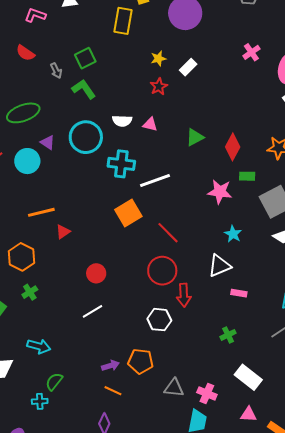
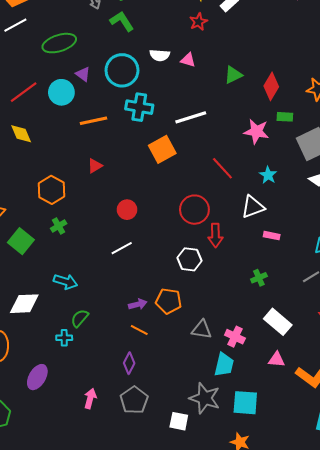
cyan cross: (121, 164) -> (139, 107), moved
orange line: (41, 212) -> (93, 121), moved
red line: (168, 233) -> (222, 168), moved

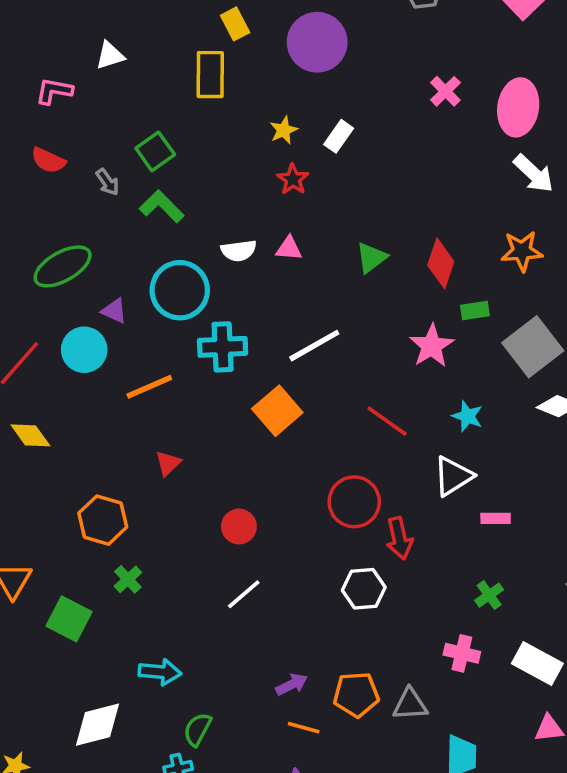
pink star: (256, 131) -> (432, 346), turned -30
orange pentagon: (169, 301) -> (356, 694), moved
pink cross: (235, 337) -> (462, 653), moved

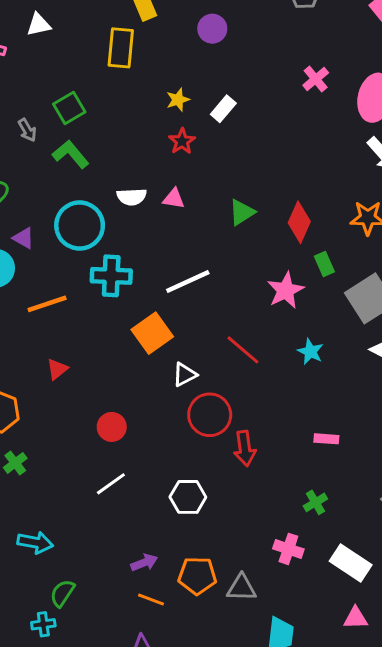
purple circle: (317, 42) -> (212, 29), size x0.6
green rectangle: (475, 310) -> (324, 264), turned 70
white triangle: (453, 476) -> (185, 374), moved, size x0.7
white hexagon: (364, 589) -> (188, 497), moved

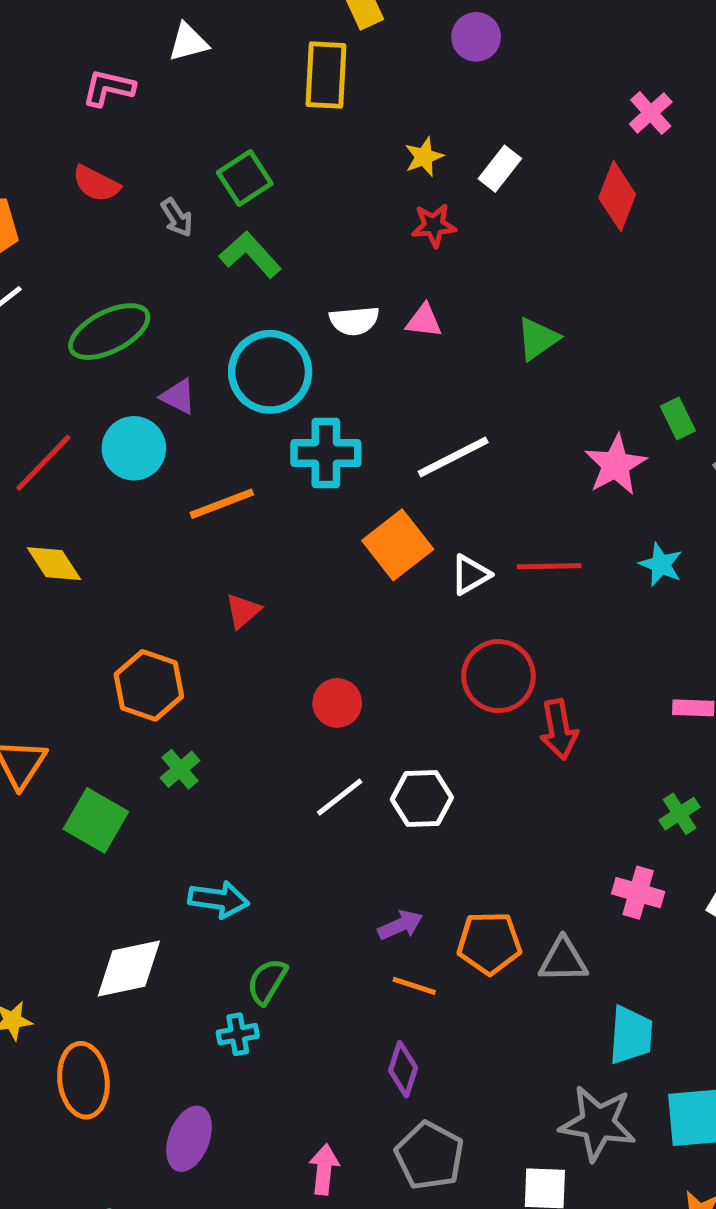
red star: (182, 141) -> (434, 225), turned 30
red diamond: (299, 222) -> (617, 196), moved
red line: (243, 350) -> (549, 566), turned -39
white triangle: (185, 374) -> (470, 575), moved
white hexagon: (188, 497) -> (422, 798), moved

